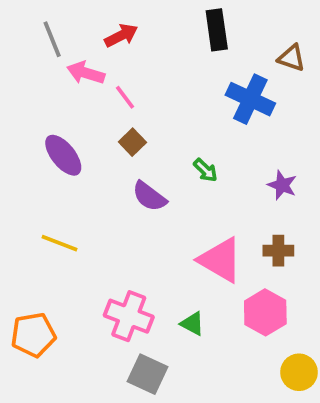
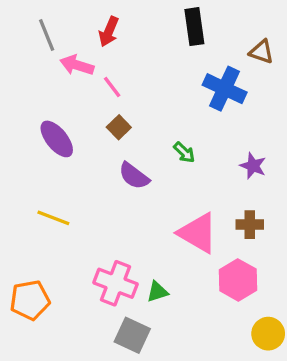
red arrow: (121, 35) -> (109, 32), turned 140
green triangle: (192, 324) -> (157, 292), moved, turned -45

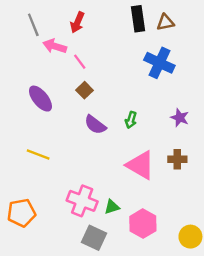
brown triangle: (261, 52) -> (165, 22), moved, turned -30
green arrow: (184, 152) -> (131, 120), moved, turned 63
pink hexagon: (238, 280) -> (143, 224), moved

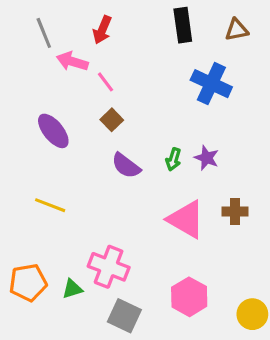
brown triangle: (165, 22) -> (237, 30), moved
purple star: (180, 118) -> (207, 158), moved
green triangle: (112, 207) -> (72, 289), moved

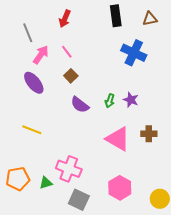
gray line: (44, 33) -> (28, 33), moved
pink arrow: (72, 61) -> (41, 55), moved, turned 108

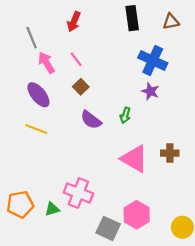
pink arrow: (41, 55) -> (46, 63), turned -66
purple star: (131, 100) -> (150, 91), moved
yellow line: (32, 130) -> (36, 129), moved
gray square: (79, 200) -> (108, 228), moved

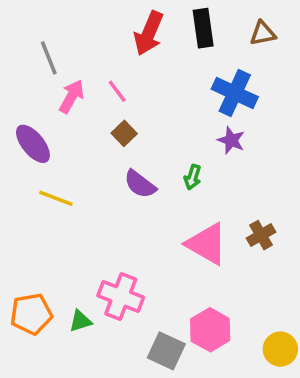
red arrow: (74, 22) -> (149, 33), moved, size x1.4
pink arrow: (46, 63) -> (72, 96), turned 60
purple ellipse: (38, 95) -> (33, 144), moved
brown cross: (170, 153) -> (261, 235), turned -30

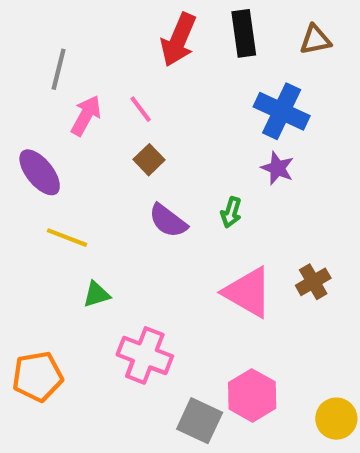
gray line: (49, 58) -> (59, 69), turned 36
green triangle: (80, 321) -> (96, 294), moved

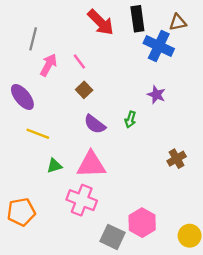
red arrow: (179, 40) -> (101, 22), turned -68
blue cross: (282, 111) -> (159, 46), moved
pink triangle: (248, 292) -> (91, 165), moved, turned -32

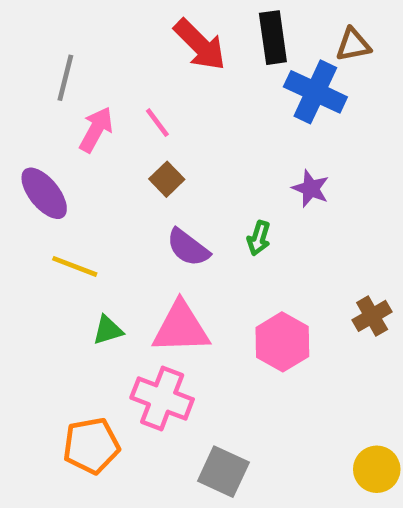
brown cross: (177, 159) -> (372, 316), moved
orange pentagon: (21, 212) -> (91, 446), moved
pink hexagon: (142, 223) -> (282, 342), moved

